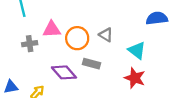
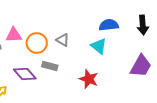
cyan triangle: (137, 50) -> (99, 46), moved

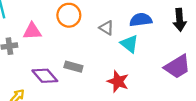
gray triangle: (63, 40) -> (107, 28), moved
orange circle: (37, 43) -> (69, 15), moved
purple trapezoid: (141, 66) -> (177, 67), turned 30

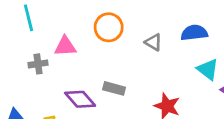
cyan triangle: (129, 44) -> (208, 69), moved

